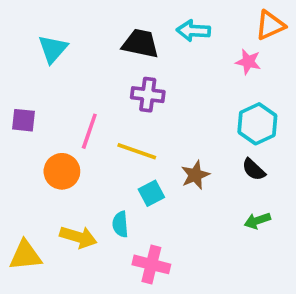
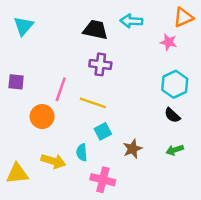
cyan triangle: (53, 49) -> (23, 26), moved
brown star: (195, 175) -> (133, 149), moved

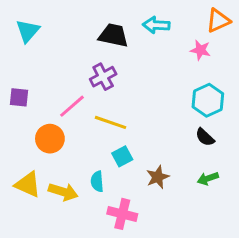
purple cross: (100, 64) -> (103, 77), moved, turned -35
pink line: (61, 89) -> (72, 106), turned 30
yellow triangle: (17, 174) -> (28, 184), moved, turned 30

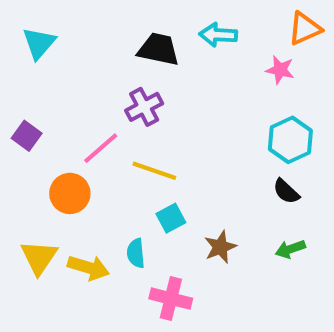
purple square: (19, 97) -> (27, 136), turned 30
yellow triangle: (28, 184) -> (39, 257), turned 40

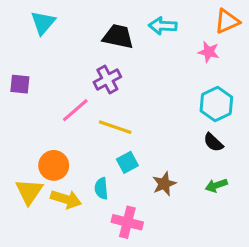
cyan triangle: (39, 43) -> (43, 23), moved
purple square: (27, 136) -> (20, 84), moved, turned -30
orange circle: (70, 193) -> (54, 165), moved

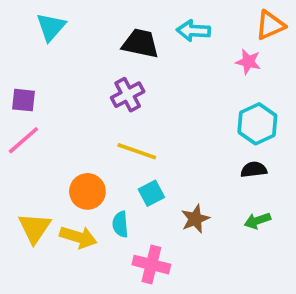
pink line: (75, 110) -> (23, 140), moved
black semicircle: (213, 142) -> (254, 170), turned 130
orange circle: (54, 165) -> (87, 191), moved

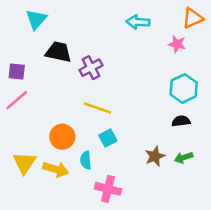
black trapezoid: (140, 43) -> (58, 52), moved
brown star: (195, 219) -> (155, 156), moved

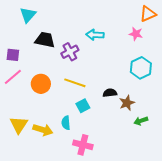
cyan arrow: (138, 22) -> (95, 35), moved
black semicircle: (181, 121) -> (110, 93), moved
orange circle: (62, 137) -> (41, 84), moved
brown star: (155, 156) -> (127, 103), moved

